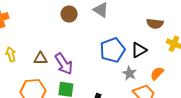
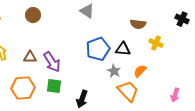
brown circle: (69, 14) -> (33, 15), moved
black triangle: (139, 50) -> (123, 49), turned 35

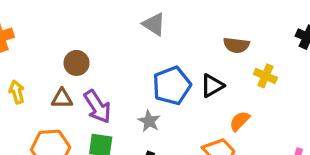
brown circle: (33, 15) -> (76, 63), moved
black triangle: (123, 49) -> (212, 86), turned -35
gray star: (114, 71) -> (149, 121), moved

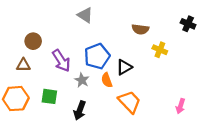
black triangle: (212, 86) -> (124, 67), moved
purple arrow: (97, 107) -> (61, 61), moved
orange semicircle: (240, 121) -> (107, 80), moved, turned -64

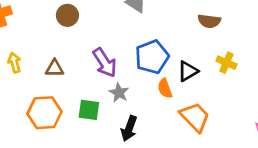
brown circle: (33, 41) -> (67, 15), moved
yellow cross: (160, 50) -> (226, 63), moved
gray star: (82, 80) -> (119, 93), moved

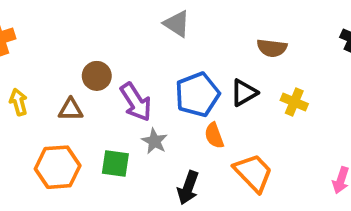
brown circle: (67, 15) -> (97, 76), moved
black triangle: (188, 71) -> (244, 93), moved
black arrow: (129, 128) -> (188, 188), moved

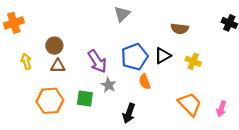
gray triangle: (177, 24) -> (122, 14), turned 42
brown circle: (97, 76) -> (54, 46), moved
orange trapezoid: (253, 173) -> (190, 104), moved

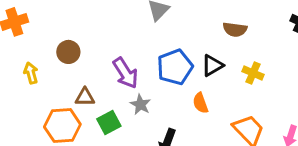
brown triangle: (58, 66) -> (85, 97), moved
orange semicircle: (145, 82) -> (200, 103), moved
green square: (85, 99) -> (109, 123), turned -36

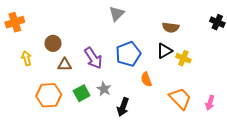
black triangle: (212, 65) -> (164, 51), moved
brown triangle: (85, 97) -> (65, 65), moved
gray star: (140, 105) -> (104, 89), moved

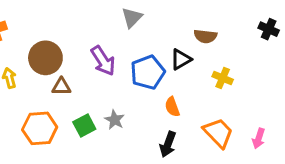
brown circle: (53, 43) -> (45, 58), size x1.5
black triangle: (164, 51) -> (181, 59), moved
purple arrow: (93, 58) -> (103, 61), moved
black arrow: (123, 107) -> (168, 144), moved

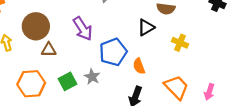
blue pentagon: (148, 72) -> (113, 52), moved

